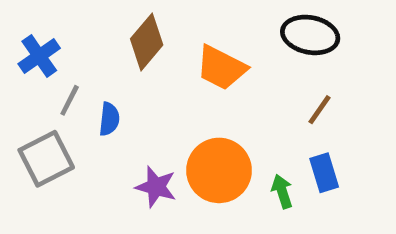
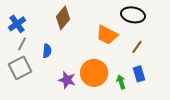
orange trapezoid: (221, 68) -> (107, 35), moved
gray line: (70, 100) -> (22, 44), moved

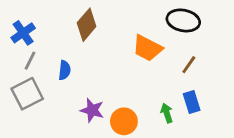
orange circle: (94, 73) -> (124, 121), moved, size x0.7

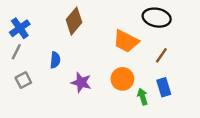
gray line: (30, 61) -> (16, 52), moved
gray square: (27, 94) -> (23, 80), size x0.6
purple star: (92, 110) -> (81, 82), moved
orange circle: (124, 121) -> (122, 79), moved

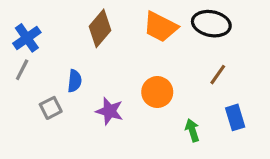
orange trapezoid: (126, 41) -> (160, 27), moved
orange circle: (122, 79) -> (157, 92), moved
gray square: (23, 80) -> (51, 108), moved
blue rectangle: (164, 87) -> (235, 117), moved

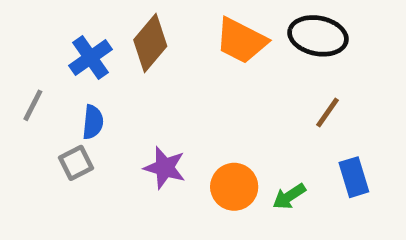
blue cross: (27, 38) -> (90, 57), moved
blue semicircle: (75, 81) -> (93, 122), moved
orange circle: (157, 92) -> (234, 187), moved
green arrow: (192, 130) -> (289, 196), turned -105

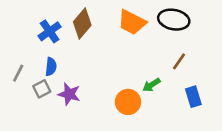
gray line: (33, 105) -> (18, 73), moved
purple star: (165, 168) -> (69, 94), moved
green arrow: (289, 196) -> (152, 85), moved

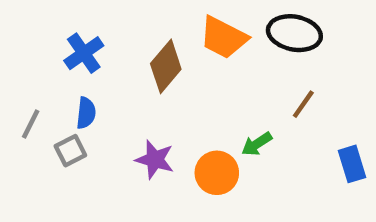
brown diamond: (82, 24) -> (166, 66), moved
purple star: (69, 94) -> (155, 160), moved
blue rectangle: (193, 97) -> (352, 164), moved

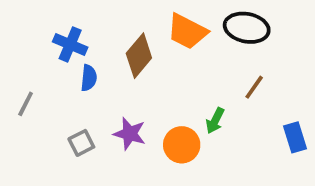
blue cross: (84, 53) -> (70, 44), turned -32
blue semicircle: (86, 113) -> (89, 78), moved
green arrow: (257, 144) -> (215, 121), turned -30
gray square: (70, 151) -> (81, 143), moved

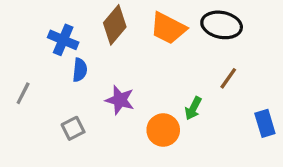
brown diamond: (139, 56) -> (115, 25), moved
purple star: (130, 134) -> (120, 100), moved

